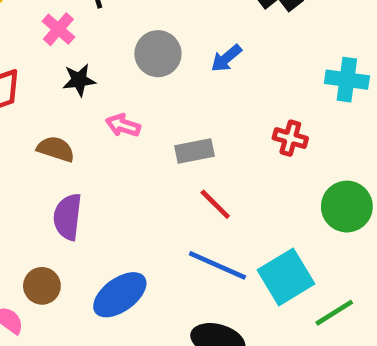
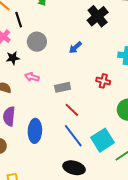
gray circle: (158, 54) -> (37, 42), moved
blue line: (217, 265) -> (73, 136), turned 30
blue ellipse: (120, 295) -> (35, 131), moved, turned -50

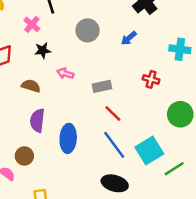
gray circle: (37, 42) -> (88, 30), moved
blue arrow: (75, 47) -> (129, 38), moved

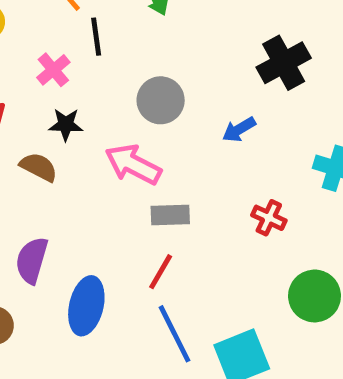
pink arrow: (65, 74) -> (133, 164), moved, size x1.6
brown semicircle: (31, 86) -> (39, 167), moved
red line: (113, 114) -> (161, 272), moved, turned 66

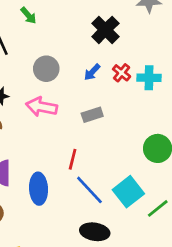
gray rectangle: (170, 215) -> (92, 115), moved
red cross: (269, 218) -> (122, 73), moved, turned 30

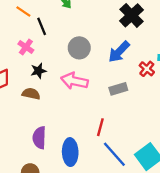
blue arrow: (92, 72) -> (119, 52), size x1.5
red cross: (122, 73) -> (147, 69), moved

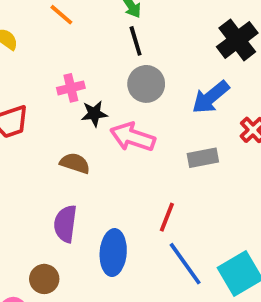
black line: (42, 26) -> (136, 41), moved
pink cross: (26, 47) -> (71, 88), moved, turned 35
black star: (38, 71) -> (94, 114), moved
brown semicircle: (31, 94) -> (75, 163), moved

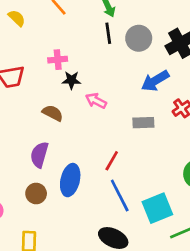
gray circle: (146, 84) -> (139, 38), moved
pink arrow: (133, 137) -> (96, 101), size x0.7
brown circle: (44, 279) -> (36, 193), moved

